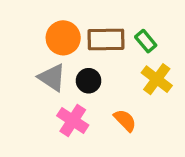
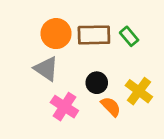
yellow cross: (157, 79) -> (139, 91), moved
black circle: (89, 81) -> (97, 83), moved

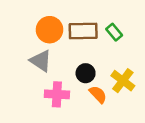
pink cross: (64, 107) -> (57, 94), turned -30

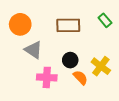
orange circle: (50, 30) -> (20, 24), moved
green rectangle: (114, 32) -> (105, 20), moved

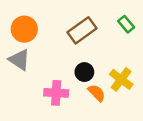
brown rectangle: (68, 25) -> (82, 30), turned -35
gray triangle: (33, 50) -> (19, 60), moved

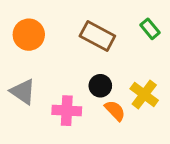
brown rectangle: (82, 30) -> (97, 36), turned 64
gray triangle: (19, 60) -> (23, 92), moved

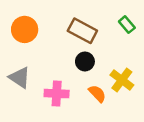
black circle: (100, 86) -> (85, 61), moved

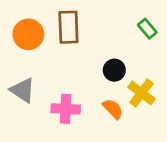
brown rectangle: (82, 31) -> (68, 27), moved, turned 60
black circle: (85, 61) -> (114, 70), moved

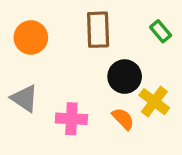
brown rectangle: (68, 27) -> (98, 30), moved
black circle: (114, 70) -> (125, 77), size x1.4

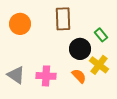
green rectangle: (161, 31) -> (101, 35), moved
gray triangle: (25, 98) -> (16, 75), moved

